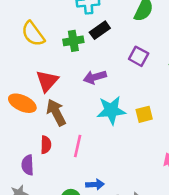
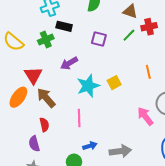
black rectangle: (100, 30) -> (64, 26), turned 63
orange ellipse: (22, 103) -> (18, 97), turned -65
pink line: (78, 146) -> (79, 118), moved

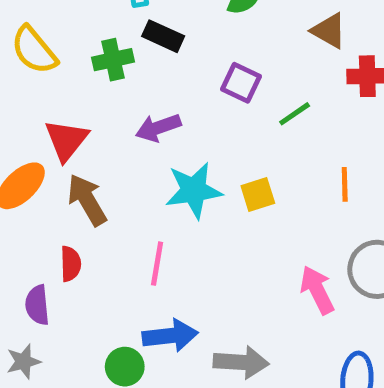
green line: (129, 35) -> (295, 114), moved
blue arrow: (90, 146) -> (170, 336), size x1.5

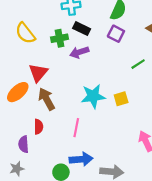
purple square: (241, 83) -> (116, 34), moved
purple arrow: (158, 128) -> (79, 52), moved

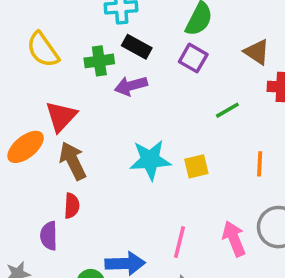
red semicircle: (39, 127) -> (72, 206), moved
pink line: (76, 128) -> (180, 242), moved
purple semicircle: (24, 144) -> (49, 236), moved

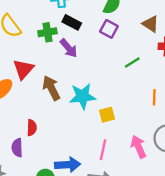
purple arrow: (131, 86) -> (69, 48), turned -114
brown arrow: (73, 161) -> (51, 88), moved
yellow square: (196, 166) -> (107, 115), moved

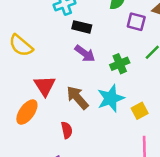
purple square: (109, 29) -> (136, 22), moved
green cross: (47, 32) -> (120, 64), moved
red semicircle: (32, 128) -> (67, 130), moved

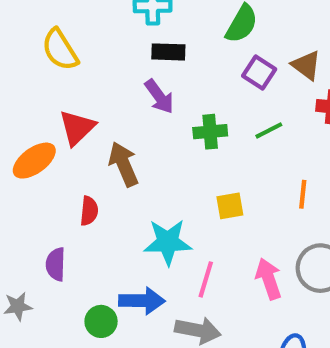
black rectangle: (82, 27) -> (168, 52), turned -30
cyan star: (111, 98) -> (168, 242), moved
yellow square: (140, 111) -> (230, 206), moved

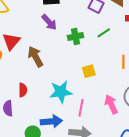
red semicircle: (89, 211) -> (23, 90), moved

